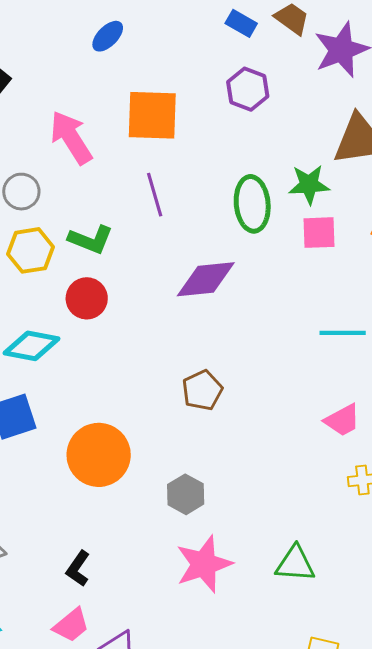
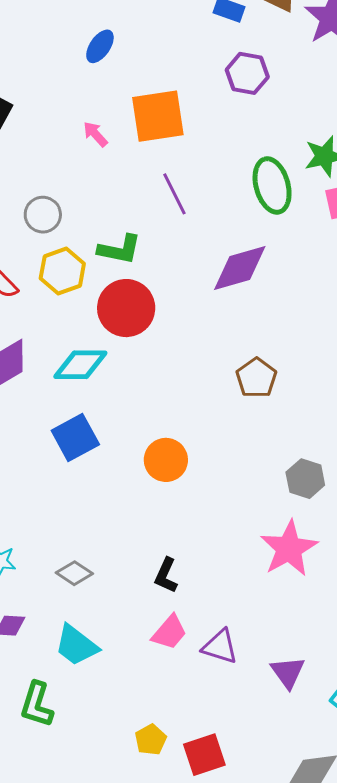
pink arrow: (71, 137) -> (95, 134), moved, size x0.5
red circle: (87, 298) -> (126, 308), size x1.4
orange circle: (99, 455) -> (166, 460), size x0.7
gray hexagon: (186, 494) -> (305, 479), moved

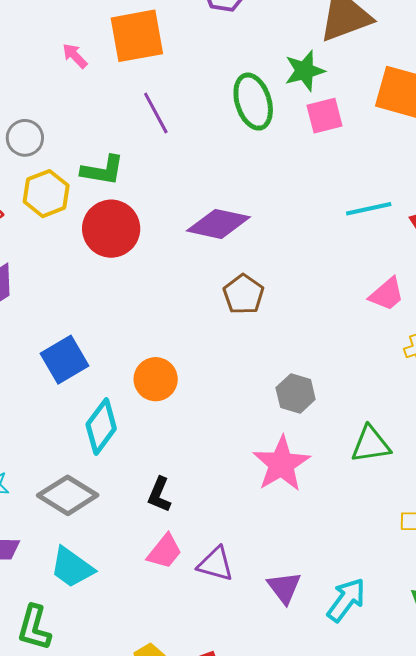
purple diamond: (240, 268) -> (218, 224), moved, turned 30
cyan diamond: (80, 365) -> (101, 426), moved, turned -52
gray diamond: (74, 573) -> (68, 495), size x1.6

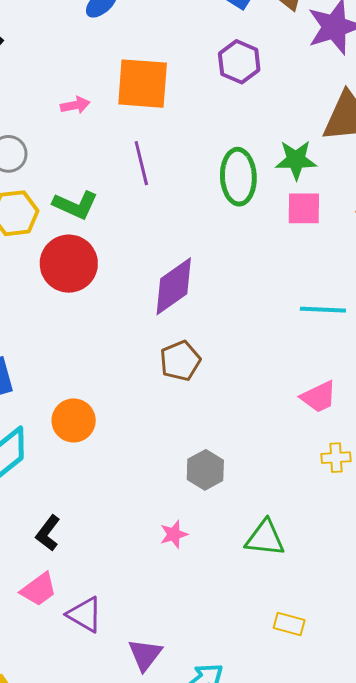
pink arrow: (75, 56) -> (75, 105), moved, turned 108
purple diamond: (218, 224) -> (174, 286), turned -62
pink star: (281, 464) -> (174, 534), size x0.5

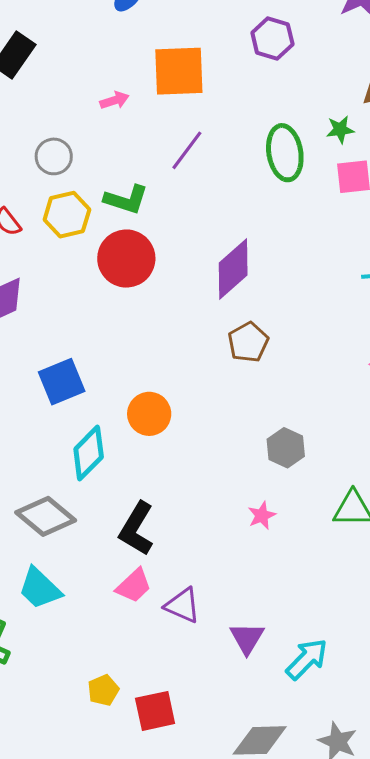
green star: (296, 160) -> (340, 129), size x0.7
purple line: (141, 163) -> (187, 150), turned 57
black L-shape: (48, 533) -> (137, 529), size x1.5

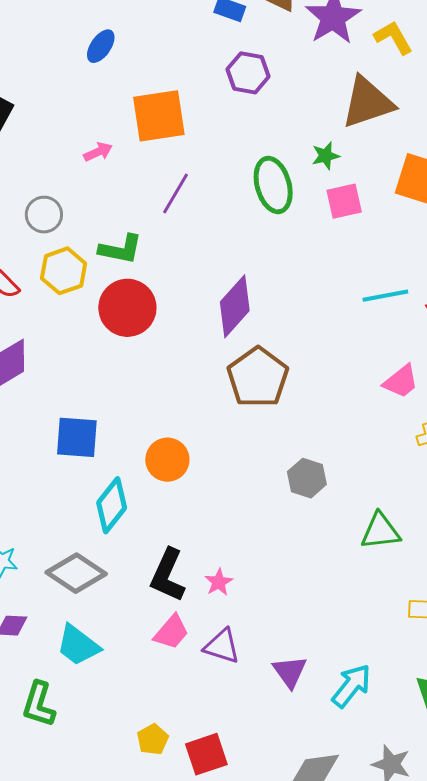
brown pentagon: (248, 342) -> (258, 377), size x1.5
blue square: (62, 382) -> (77, 437), turned 33
pink star: (262, 515) -> (219, 582), moved

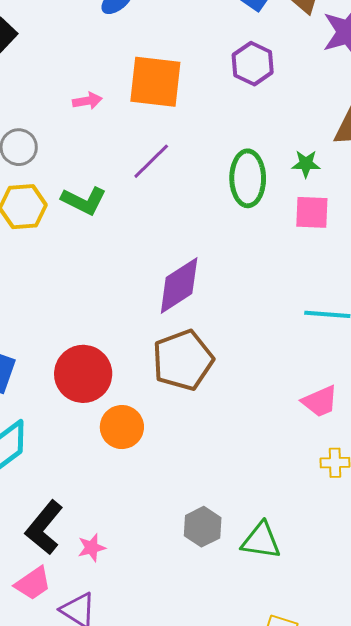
red circle: (127, 308) -> (83, 374), moved
orange circle: (167, 460) -> (122, 427), moved
gray hexagon: (307, 478) -> (203, 527), moved

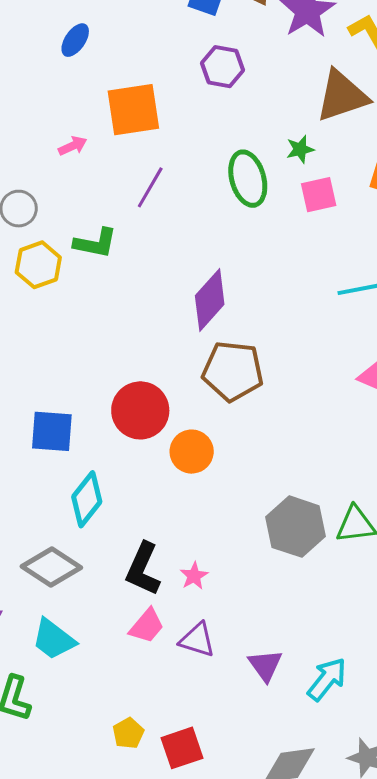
brown pentagon: (183, 360) -> (233, 371), turned -30
gray hexagon: (203, 527) -> (296, 527), size x1.5

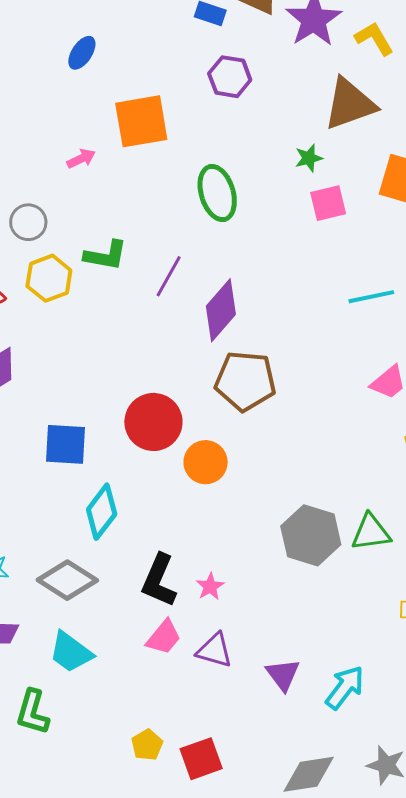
green ellipse: (248, 179) -> (217, 193), moved
purple line: (150, 187) -> (169, 276), moved

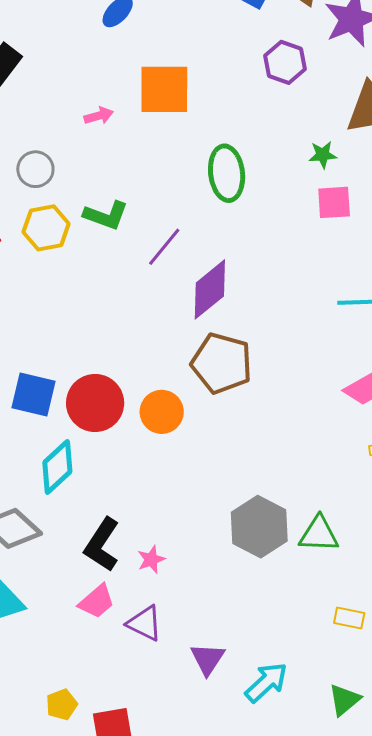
purple hexagon: (230, 77) -> (285, 62), moved
red circle: (153, 422) -> (95, 403), moved
orange circle: (206, 462) -> (162, 412), moved

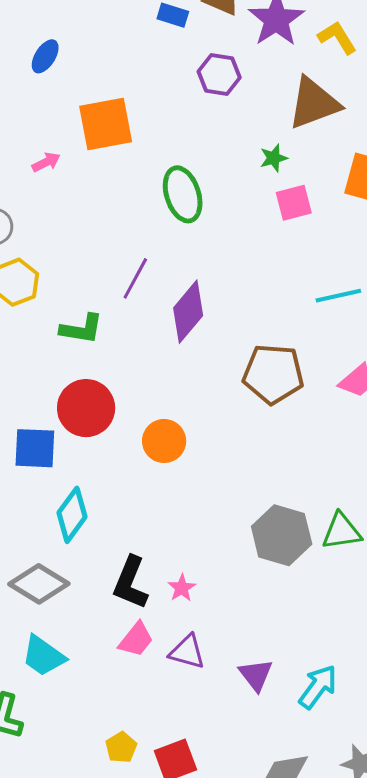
green L-shape: (106, 215) -> (82, 329), moved
brown pentagon: (222, 363) -> (273, 374), moved
red circle: (95, 403) -> (86, 408), moved

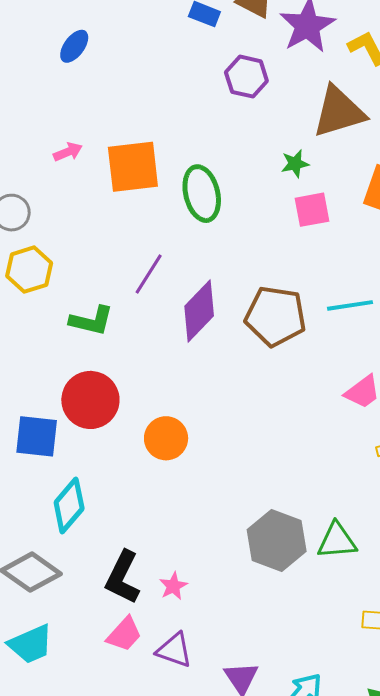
orange square: (106, 124) -> (133, 167), moved
brown pentagon: (273, 374) -> (276, 316), moved
cyan trapezoid: (43, 656) -> (31, 644), turned -63

